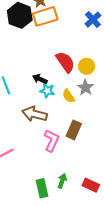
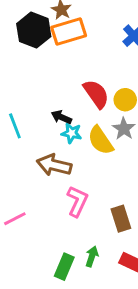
yellow semicircle: (69, 96) -> (101, 140), size x1.5
brown rectangle: (74, 130) -> (121, 219), moved, turned -42
green rectangle: (42, 188) -> (64, 267), turned 36

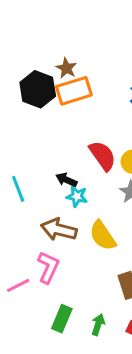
yellow semicircle: (101, 140) -> (103, 236), moved
pink L-shape: (77, 201) -> (48, 267), moved
green rectangle: (64, 267) -> (62, 319), moved

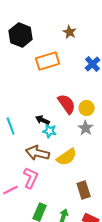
brown star: (66, 68) -> (70, 32), moved
black hexagon: (38, 89) -> (21, 35), moved
yellow semicircle: (103, 236) -> (67, 157), turned -90

